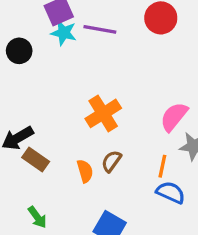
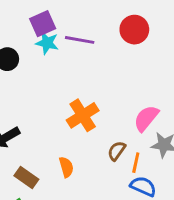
brown rectangle: (36, 160) -> (26, 177), moved
brown semicircle: (111, 161) -> (117, 151), moved

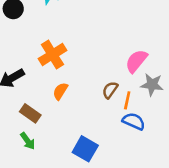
orange cross: (83, 115) -> (52, 55), moved
orange semicircle: (66, 167) -> (60, 91), moved, turned -132

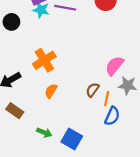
brown rectangle: (30, 113) -> (15, 111), moved
blue semicircle: (134, 121) -> (112, 116), turned 90
green arrow: (28, 141) -> (44, 133), moved, turned -32

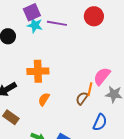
orange cross: (44, 60) -> (38, 71), turned 30
orange line: (107, 99) -> (90, 89), moved

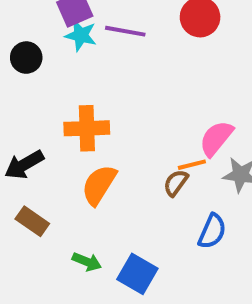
orange line: (90, 89) -> (192, 165), turned 64
orange semicircle: (44, 99) -> (99, 185), size x1.5

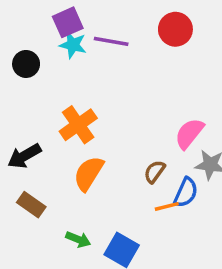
orange cross: (87, 128) -> (78, 125), turned -33
orange line: (192, 165) -> (167, 206), moved
blue semicircle: (212, 231) -> (186, 192), moved

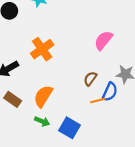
pink semicircle: (189, 133) -> (103, 40), moved
orange semicircle: (89, 173) -> (43, 96), moved

